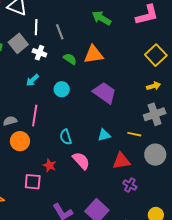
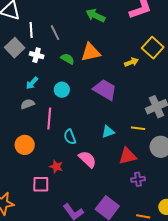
yellow arrow: (154, 86) -> (131, 62), moved
pink line: (35, 116) -> (49, 118), moved
gray semicircle: (10, 121) -> (28, 104), moved
purple cross: (130, 185) -> (138, 179), turned -32

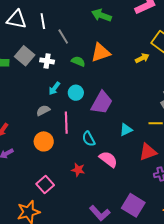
white line: (31, 30) -> (43, 21), moved
cyan arrow: (32, 83) -> (54, 88), moved
purple trapezoid: (105, 90) -> (102, 103), moved, turned 95
orange circle: (25, 145) -> (44, 141), moved
pink square: (41, 184) -> (45, 184), moved, turned -36

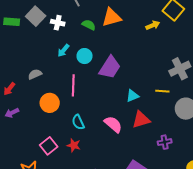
gray semicircle: (43, 110) -> (35, 74), moved
cyan semicircle: (89, 139) -> (78, 122), moved
red triangle: (148, 152) -> (141, 120), moved
red star: (78, 170) -> (74, 145), moved

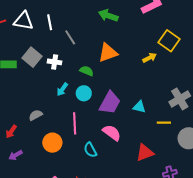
green semicircle: (89, 25) -> (87, 71), moved
cyan triangle: (132, 96) -> (139, 107), moved, turned 40
cyan semicircle: (78, 122) -> (90, 150), moved
pink semicircle: (113, 124) -> (112, 133), moved

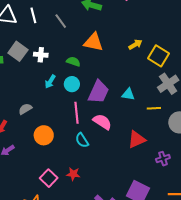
gray line: (70, 37) -> (61, 21), moved
yellow square: (169, 41) -> (158, 56), moved
orange triangle: (108, 53) -> (93, 42), turned 35
pink line: (75, 123) -> (77, 113), moved

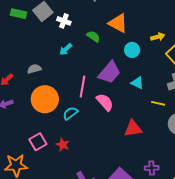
cyan circle: (72, 84) -> (132, 50), moved
orange circle: (44, 135) -> (45, 99), size x1.4
cyan semicircle: (82, 140) -> (70, 113), moved, turned 70
purple cross: (163, 159) -> (152, 168), moved

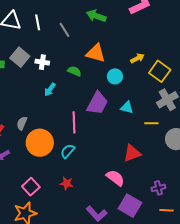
gray semicircle: (34, 69) -> (22, 123), moved, turned -40
pink semicircle: (105, 102) -> (115, 178), moved
pink square: (38, 142) -> (31, 187), moved

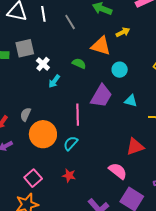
gray square: (20, 57) -> (25, 48), turned 36
yellow arrow: (137, 58) -> (123, 32), moved
white cross: (42, 62) -> (43, 64), moved, turned 32

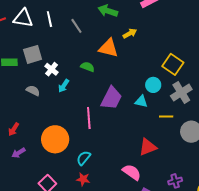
cyan circle: (120, 70) -> (153, 85), moved
gray semicircle: (26, 114) -> (33, 91), moved, turned 96
cyan semicircle: (71, 143) -> (84, 158), moved

